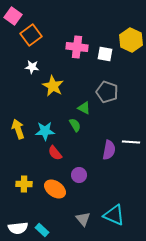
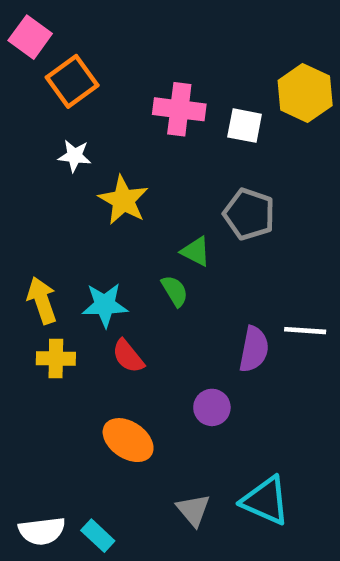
purple circle: (79, 175) -> (212, 407), moved
yellow cross: (24, 184) -> (56, 359), moved

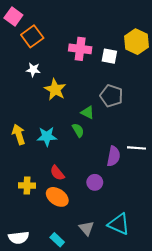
red semicircle: (128, 356) -> (57, 173), moved
yellow cross: (56, 359) -> (27, 185), moved
cyan rectangle: (98, 536) -> (57, 240), moved

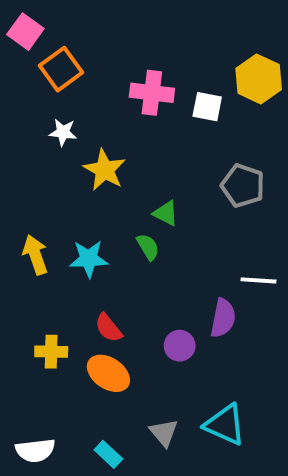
gray pentagon: (111, 96) -> (243, 186), moved
purple semicircle: (114, 156) -> (223, 318), moved

